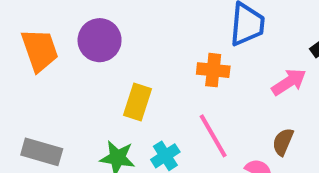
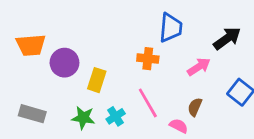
purple circle: (100, 40) -> (64, 63), moved
orange trapezoid: (40, 50) -> (31, 45), turned 104

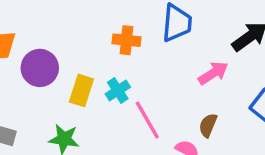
orange cross: (148, 59) -> (126, 40), moved
cyan cross: (116, 116) -> (118, 90), moved

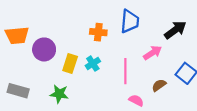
pink line: (147, 120) -> (125, 71), moved, turned 30
brown semicircle: (208, 125) -> (159, 85), moved, turned 32

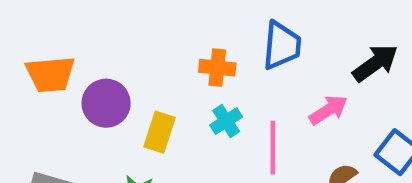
cyan cross: (93, 64) -> (226, 121), moved

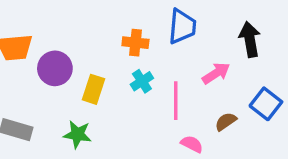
black arrow: (375, 63) -> (250, 39), turned -64

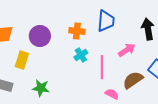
purple circle: (55, 68) -> (40, 36), moved
yellow rectangle: (94, 89) -> (22, 60), moved
brown semicircle: (226, 122) -> (133, 80), size x1.5

